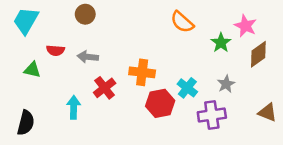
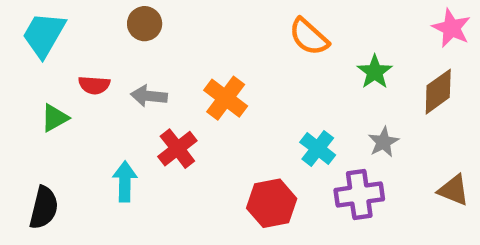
pink star: (245, 26) -> (451, 28), moved
green triangle: (32, 70) -> (55, 118), turned -42
orange cross: (142, 72) -> (226, 98), moved, turned 30
red hexagon: (160, 103) -> (272, 203), moved

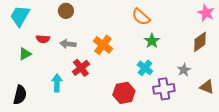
green star: (375, 72) -> (152, 41), moved
gray star: (383, 142) -> (184, 70), moved

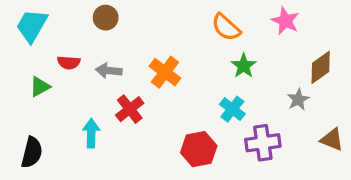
pink star: (206, 13) -> (285, 21), moved
gray star: (184, 70) -> (298, 99), moved

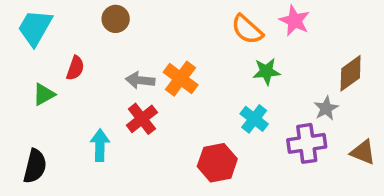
pink star: (285, 21) -> (294, 21), moved
red semicircle: (69, 63) -> (75, 68), turned -75
green star: (244, 66) -> (266, 72), turned 30
gray arrow: (109, 71) -> (140, 80), moved
purple cross: (263, 143) -> (307, 143), moved

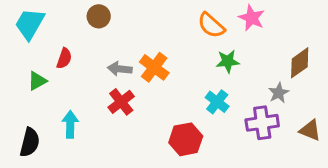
cyan arrow: (100, 145) -> (70, 124), moved

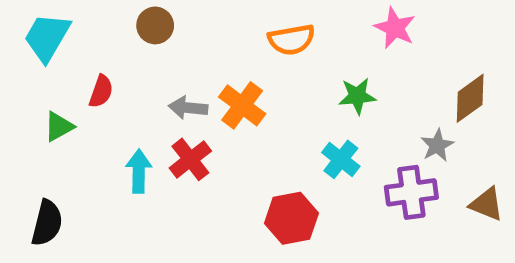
orange semicircle: (211, 25) -> (291, 40), moved, turned -52
cyan arrow: (70, 124) -> (139, 171), moved

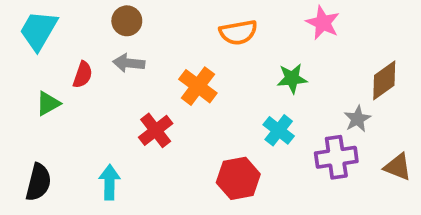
gray arrow: (188, 108) -> (129, 63), moved
cyan arrow: (139, 171) -> (110, 182), moved

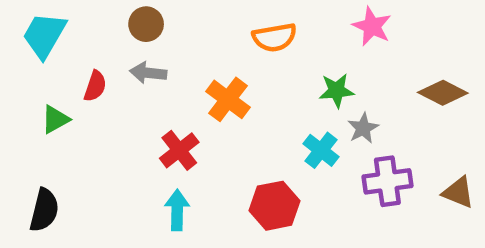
brown diamond: (384, 80) -> (443, 93), turned 63
gray star: (357, 119) -> (363, 128), moved
cyan arrow: (110, 182) -> (177, 210), moved

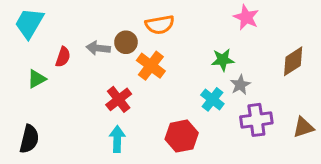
brown circle: (146, 24) -> (126, 42), moved
orange semicircle: (274, 37) -> (160, 25), moved
brown diamond: (443, 93) -> (293, 61), turned -60
brown triangle: (458, 192) -> (303, 127), turned -40

